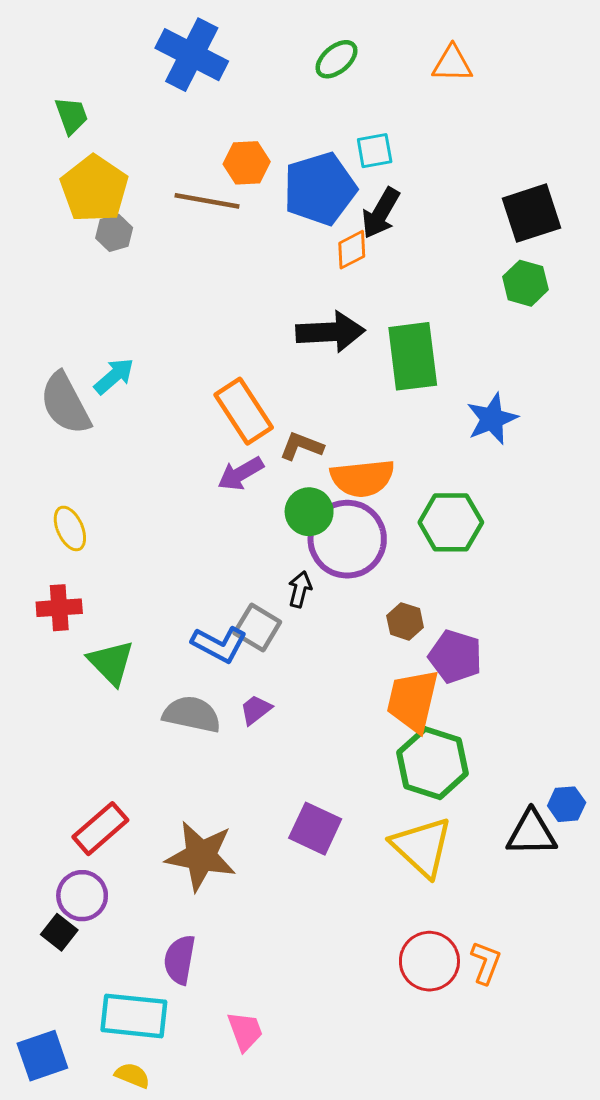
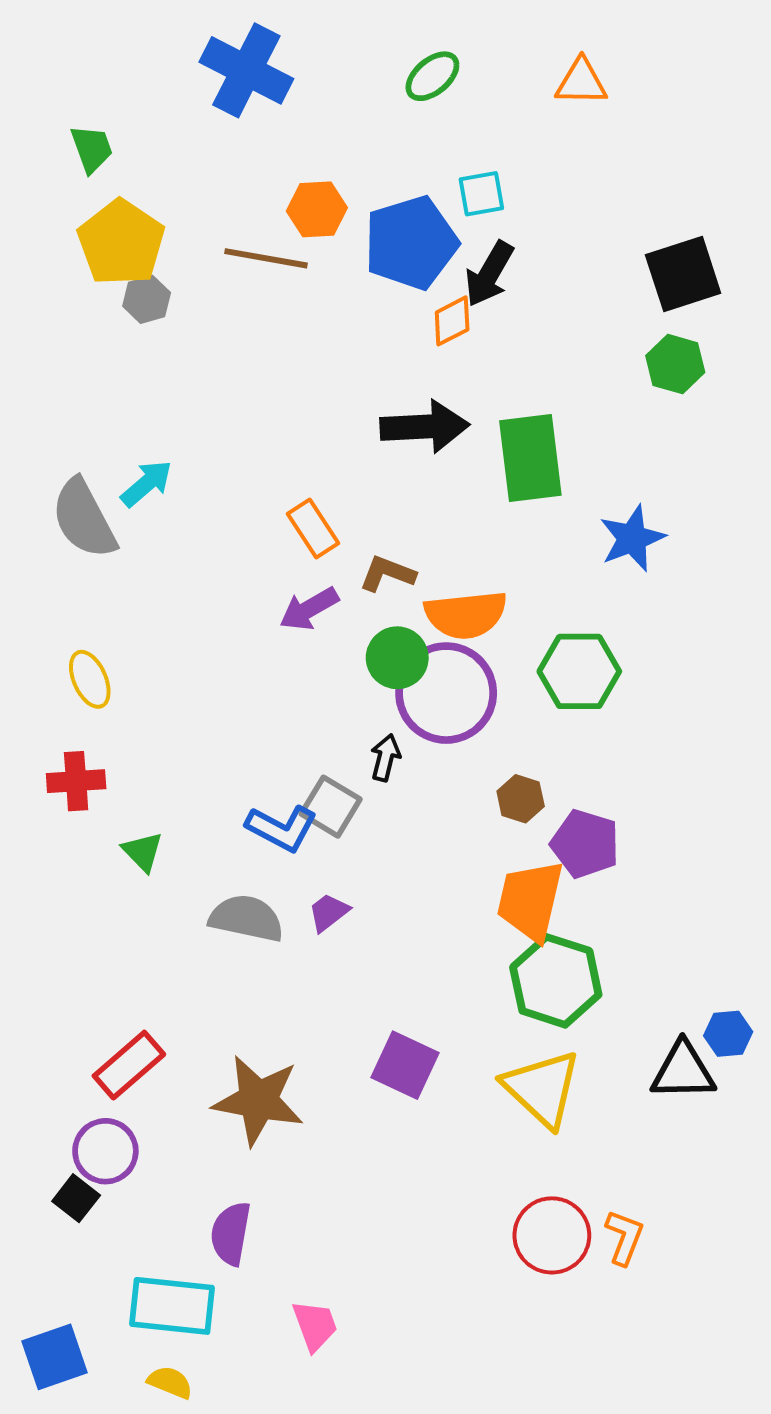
orange rectangle: (244, 411) -> (313, 529), size x0.7
green triangle: (111, 663) -> (143, 852), size x0.7

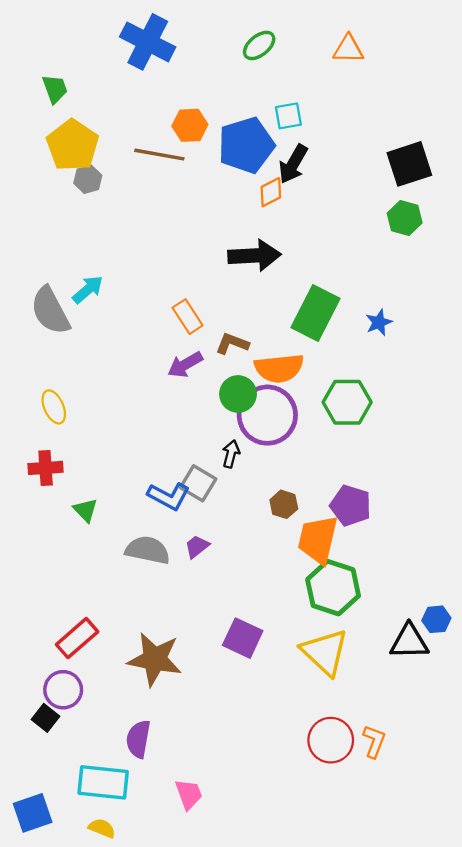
green rectangle: (530, 458) -> (315, 313), moved, turned 34
blue star: (632, 538) -> (379, 322), size x0.7
brown hexagon: (521, 799) -> (284, 504), moved

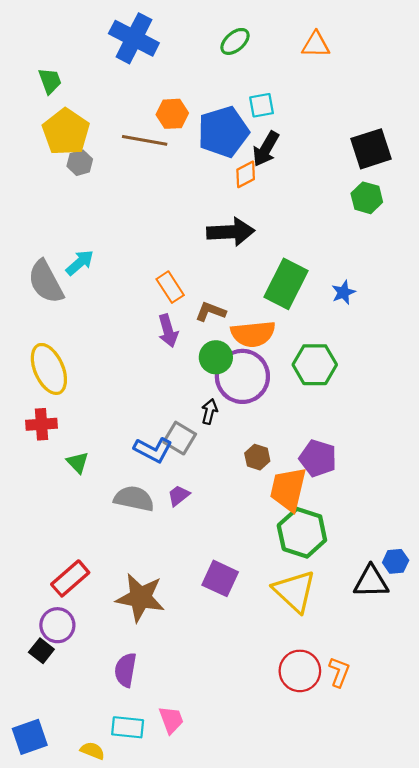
purple arrow: (185, 365) -> (168, 331), turned -76
yellow ellipse: (54, 407) -> (49, 369), size x1.6
cyan rectangle: (103, 782) -> (128, 727), moved, size x0.7

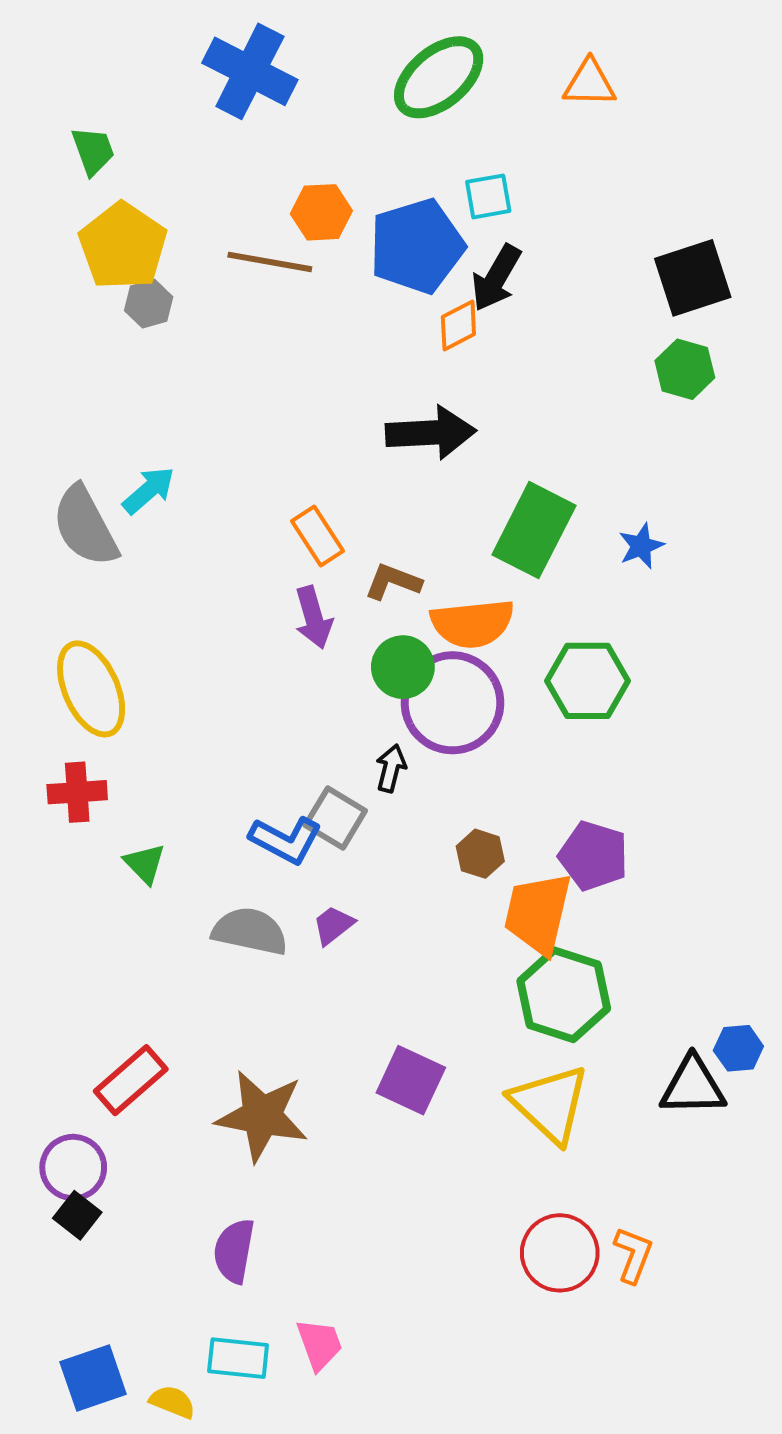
green ellipse: (235, 41) -> (439, 77), size x1.6
purple circle: (57, 625) -> (73, 1167), moved
blue square: (30, 737) -> (93, 1378), moved

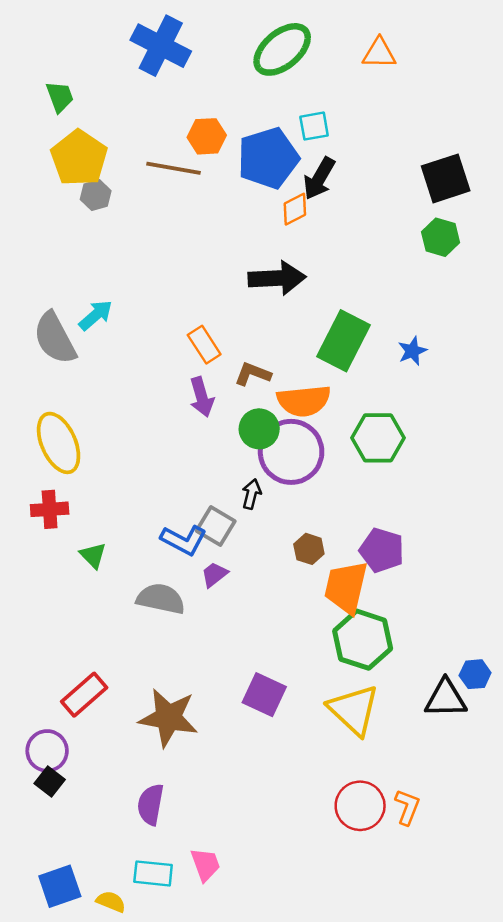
purple trapezoid: (333, 925) -> (214, 575), moved

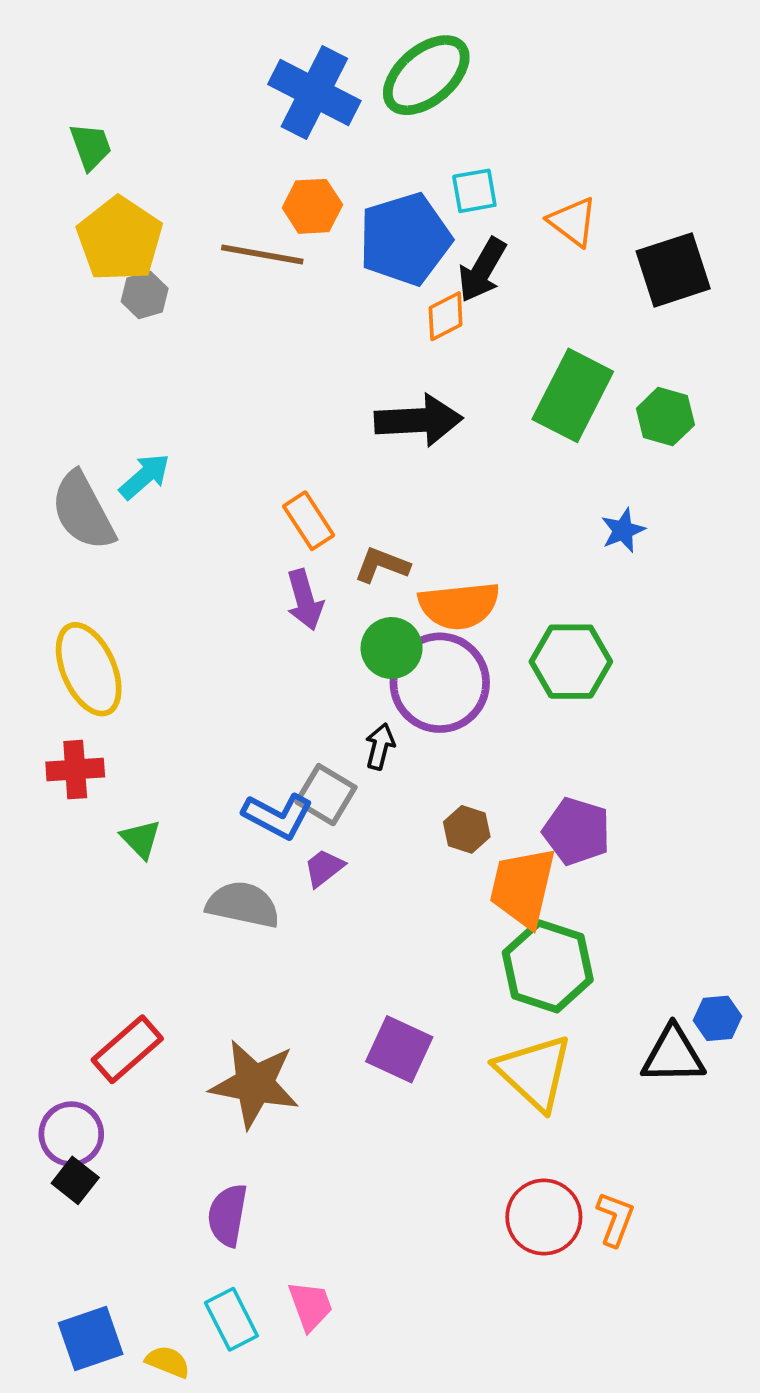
blue cross: (161, 46) -> (314, 92), moved
orange triangle: (379, 53) -> (573, 222), moved, turned 36
green hexagon: (441, 237) -> (665, 417), moved
green rectangle: (343, 341) -> (573, 395), moved
cyan rectangle: (153, 873) -> (231, 1319), turned 57

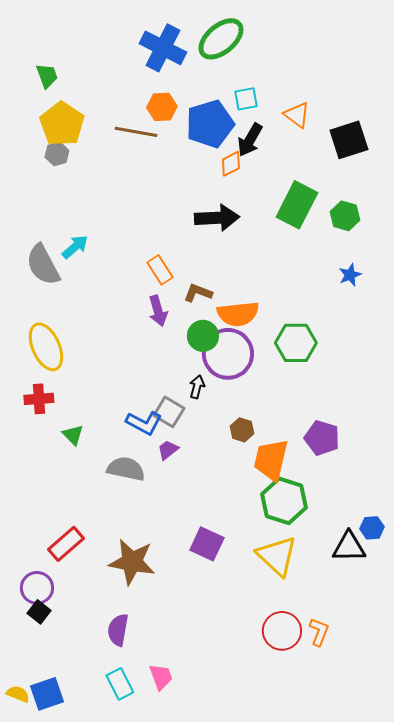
gray hexagon: (145, 295) -> (57, 154), moved
blue star: (623, 530) -> (350, 275), moved
purple pentagon: (577, 831) -> (322, 438), moved
yellow semicircle: (168, 1362) -> (18, 694), moved

